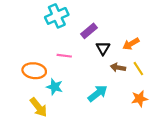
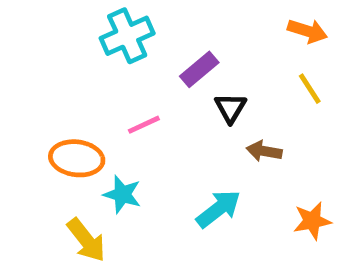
orange arrow: (131, 44) -> (307, 31), moved, turned -133
pink line: (64, 56) -> (144, 125), turned -32
yellow line: (138, 69) -> (310, 89), moved

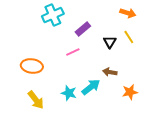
black triangle: (230, 108) -> (110, 42), moved
pink line: (144, 125) -> (73, 52), moved
brown arrow: (264, 151) -> (110, 72), moved
cyan star: (122, 194) -> (69, 93), moved

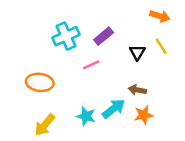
cyan cross: (53, 15) -> (66, 36), moved
orange star: (130, 92) -> (144, 115), moved
yellow arrow: (36, 100) -> (45, 125), turned 78

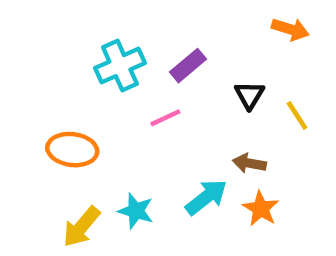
yellow line: (161, 46) -> (297, 116), moved
orange star: (144, 115) -> (261, 209), turned -30
cyan star: (86, 116) -> (136, 211), moved

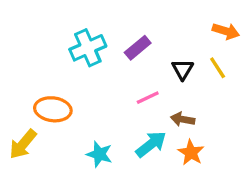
orange arrow: (290, 29) -> (226, 31), moved
yellow line: (297, 116) -> (218, 68), moved
pink line: (165, 118) -> (148, 98), moved
yellow arrow: (81, 227) -> (23, 144), moved

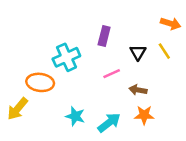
cyan cross: (88, 48) -> (66, 57), moved
purple rectangle: (138, 48) -> (104, 36), turned -36
cyan arrow: (151, 144) -> (109, 123), moved
orange star: (191, 153) -> (144, 115), turned -30

